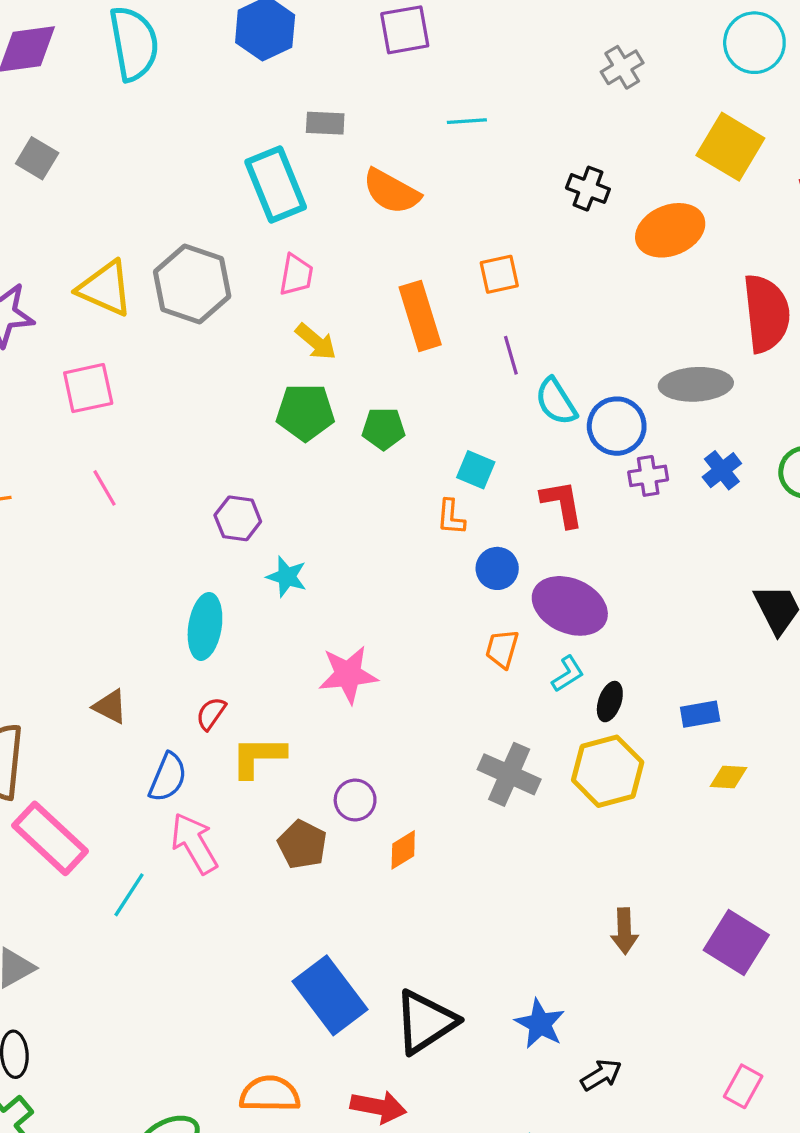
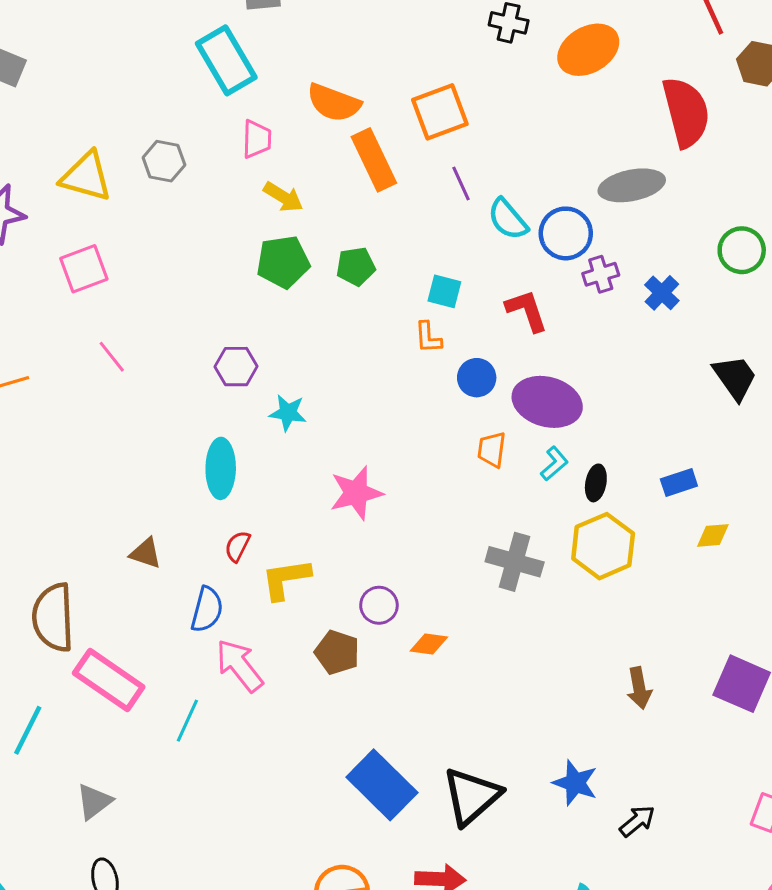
orange semicircle: (391, 192) -> (334, 103), moved
orange square: (499, 274) -> (440, 112), size x1.5
gray hexagon: (192, 284) -> (164, 161), size x0.6
blue cross: (722, 470) -> (662, 293), moved
orange diamond: (403, 850) -> (429, 644), turned 48

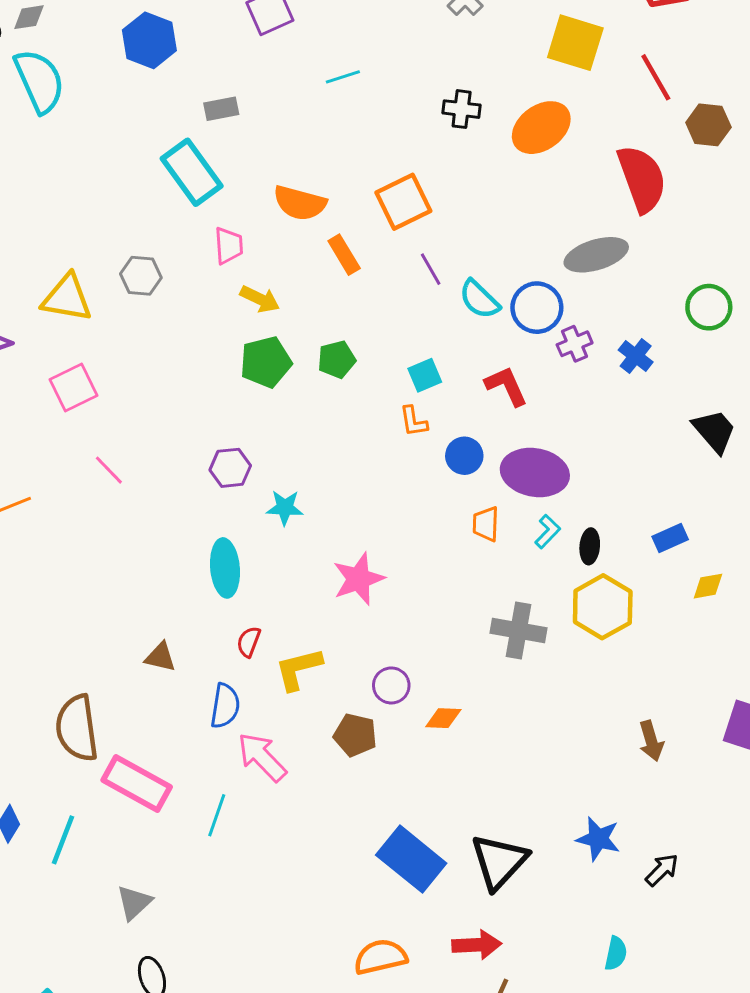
orange rectangle: (374, 160) -> (344, 255), size x0.7
cyan square: (444, 291) -> (425, 375), turned -32

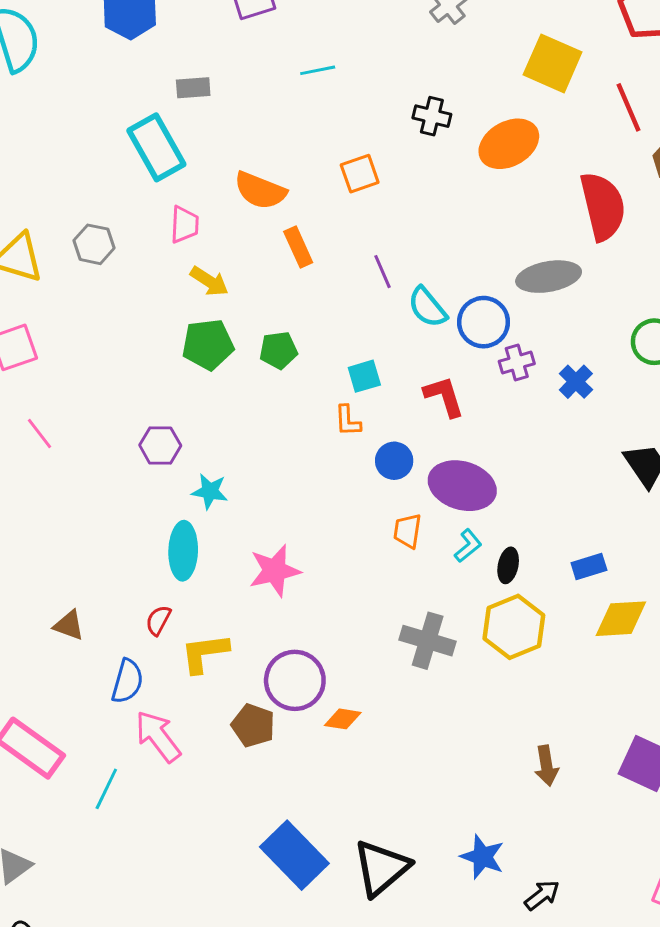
orange square: (403, 202) -> (360, 174), moved, size x0.7
cyan ellipse: (225, 568) -> (183, 551), moved
yellow diamond: (708, 586) -> (621, 619), size x1.6
purple circle: (391, 685) -> (295, 680), size x1.6

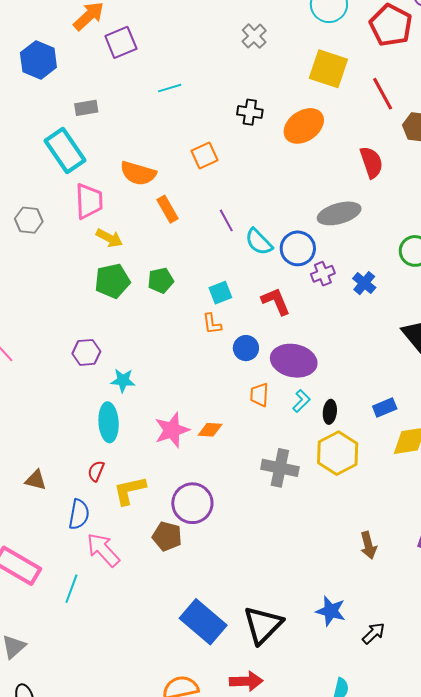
red semicircle: (603, 206) -> (371, 162), size x0.7
pink trapezoid: (185, 225) -> (89, 201), size x1.4
orange diamond: (343, 719) -> (210, 430), moved

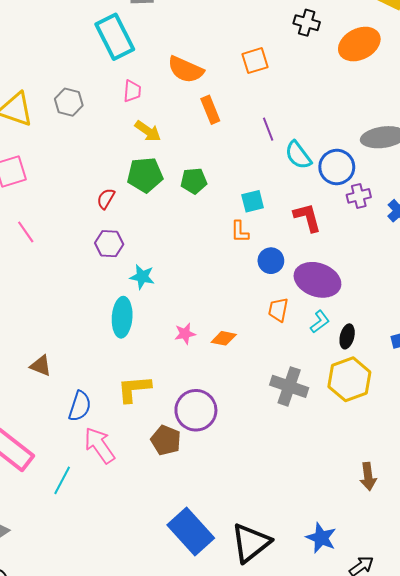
pink trapezoid: (89, 201) -> (132, 91), size x0.6
pink star: (172, 430) -> (185, 334), size x0.6
red semicircle: (96, 471) -> (106, 199), moved

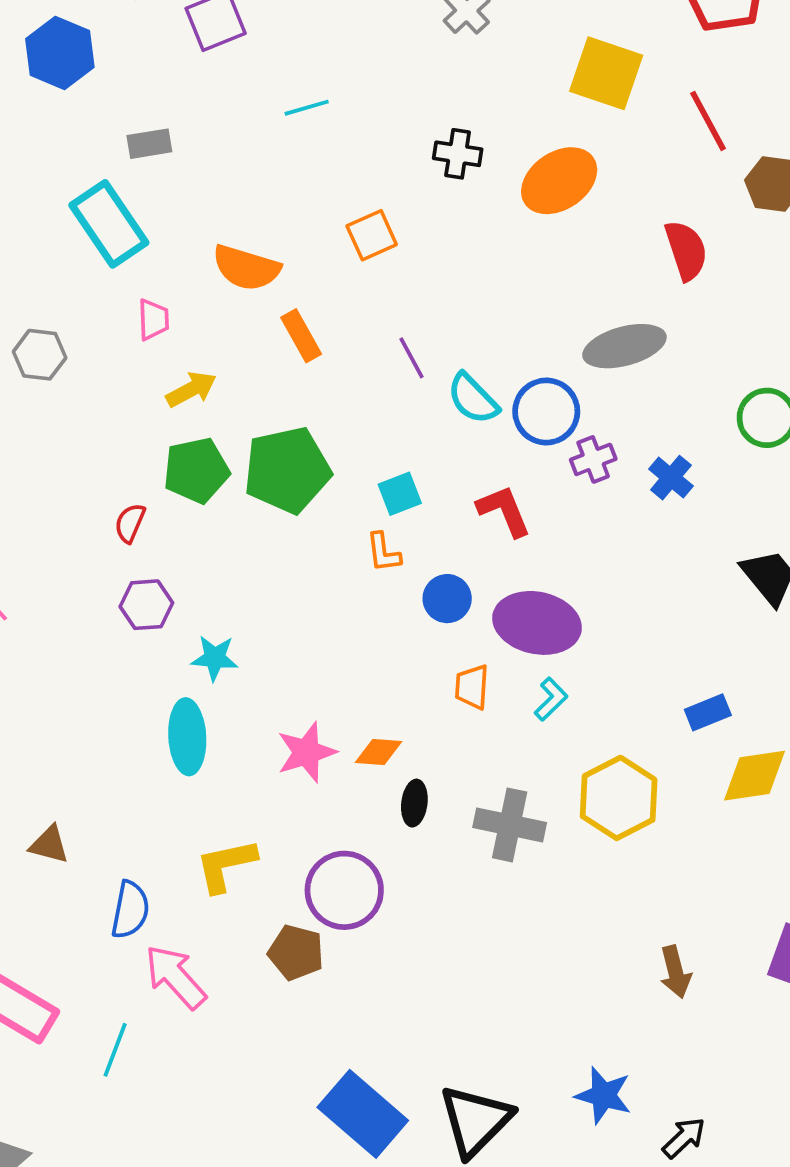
yellow arrow: (148, 131) -> (191, 389), turned -56
green pentagon: (194, 181) -> (287, 470), size x1.8
pink star: (185, 334) -> (306, 752), size x1.5
black ellipse: (347, 336) -> (414, 803), moved

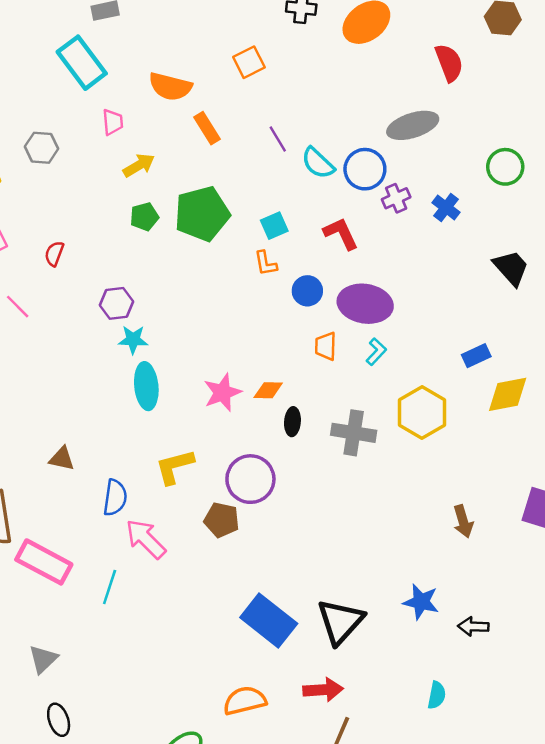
green pentagon: (196, 470) -> (144, 217), size x0.7
red semicircle: (130, 523) -> (54, 254), moved
cyan star: (215, 658) -> (133, 340), moved
black arrow: (684, 1138) -> (473, 626), turned -132

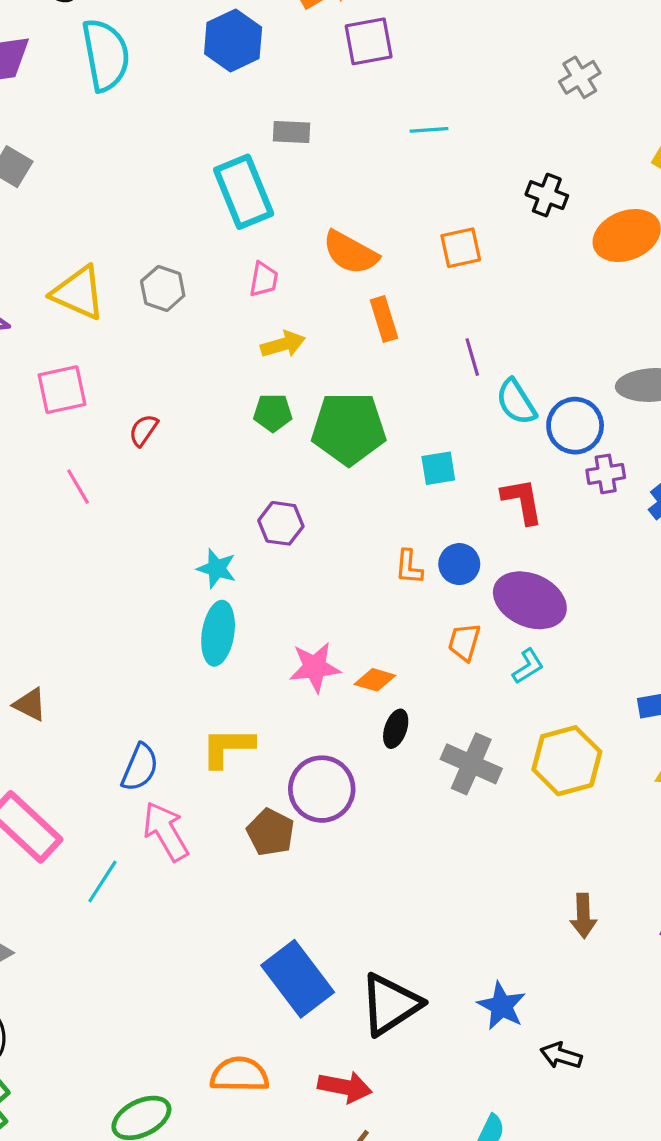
orange L-shape: (266, 263) -> (409, 567), moved
purple hexagon: (117, 303) -> (281, 523), moved
brown triangle: (62, 459) -> (30, 705), moved

